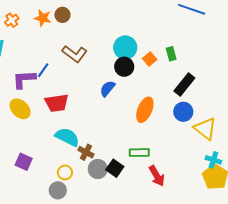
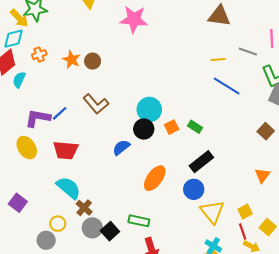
green rectangle: (171, 54) -> (195, 127), turned -56

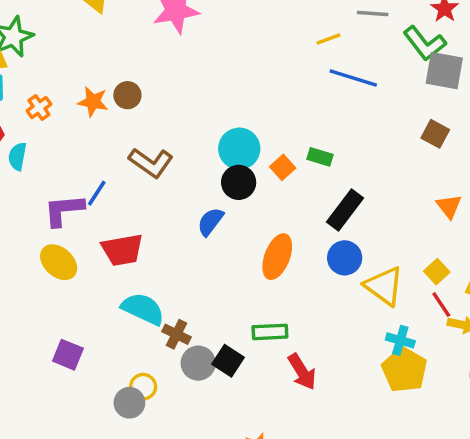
yellow circle: (58, 224) -> (143, 387), moved

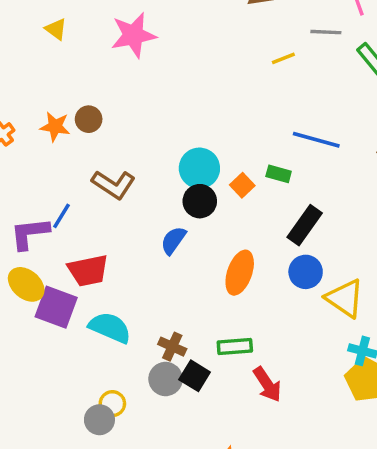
blue line: (353, 78) -> (316, 140), moved
brown cross: (177, 334) -> (172, 347), moved
purple square: (68, 355) -> (56, 307), moved, size x1.4

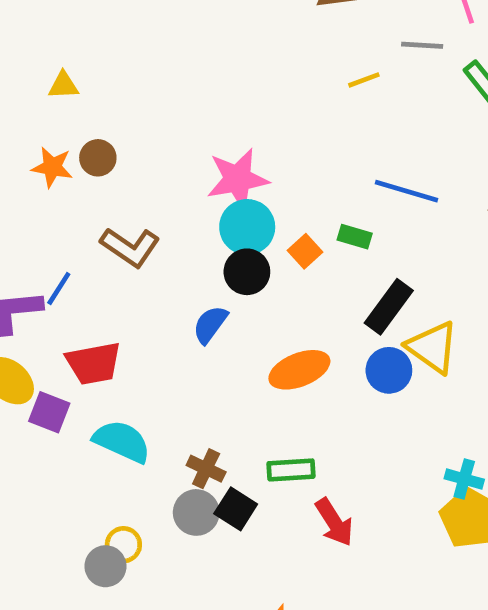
yellow triangle: (56, 29) -> (63, 85), moved, turned -40
pink star: (133, 35) -> (238, 179), moved
orange ellipse: (240, 273) -> (299, 370), turned 48
yellow triangle: (345, 298) -> (433, 347), moved
purple square: (56, 307) -> (49, 412), size x0.7

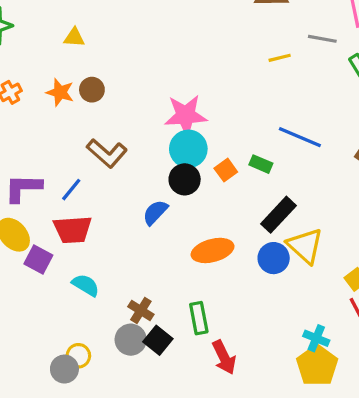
blue line: (59, 288) -> (71, 190), moved
cyan semicircle: (122, 441) -> (86, 285), size x0.7
green rectangle: (291, 470) -> (199, 318), turned 76

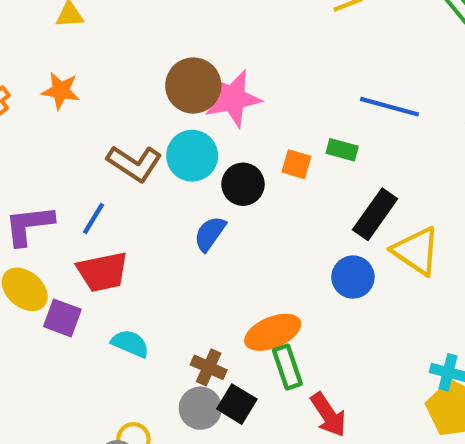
brown circle: (92, 90) -> (193, 86), moved, size x1.6
cyan circle: (188, 149) -> (192, 156), moved
orange square: (226, 170) -> (296, 164), turned -30
orange ellipse: (213, 250) -> (273, 332), moved
blue circle: (274, 258) -> (353, 277), moved

